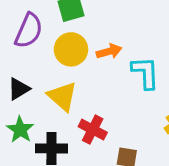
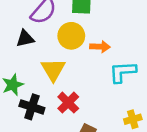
cyan L-shape: (145, 73) -> (123, 72), turned -108
black triangle: (19, 89) -> (25, 39), moved

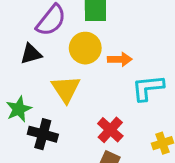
red cross: (68, 103) -> (110, 130), moved

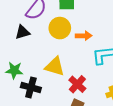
yellow triangle: (66, 89) -> (55, 66), moved, turned -40
green star: (19, 109) -> (14, 70), turned 30

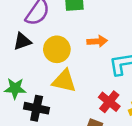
yellow circle: (60, 28) -> (57, 49), moved
red cross: (77, 84) -> (109, 102), moved

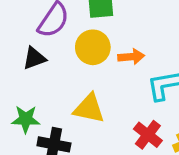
yellow circle: (57, 49) -> (93, 47), moved

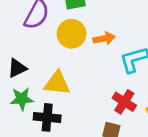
black triangle: (34, 58) -> (17, 68), moved
yellow triangle: (89, 108) -> (57, 83), moved

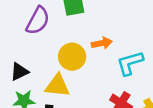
yellow circle: (72, 34) -> (72, 57), moved

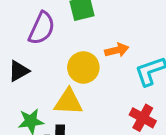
black triangle: (19, 72) -> (19, 71), moved

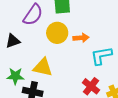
yellow circle: (83, 67) -> (57, 33), moved

